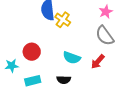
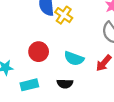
red circle: (32, 52) -> (39, 52), moved

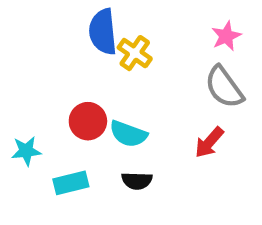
cyan semicircle: (74, 58) -> (128, 134), moved

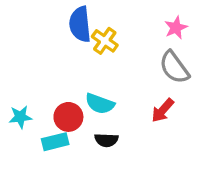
red circle: (88, 121) -> (68, 117), moved

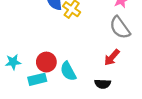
cyan semicircle: (100, 104) -> (68, 71), moved, turned 42
black semicircle: (106, 140) -> (103, 84), moved

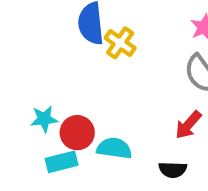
cyan star: (13, 62) -> (44, 119), moved
cyan semicircle: (68, 71) -> (114, 148), turned 126

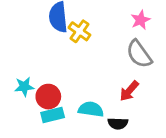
cyan semicircle: (114, 148) -> (91, 109), moved
cyan rectangle: (62, 162) -> (53, 115), moved

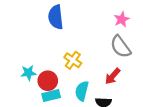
yellow cross: (79, 31) -> (73, 60), moved
cyan semicircle: (91, 109) -> (82, 91), turned -84

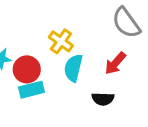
cyan semicircle: (82, 91) -> (73, 68), moved

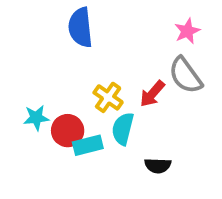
red arrow: (115, 63) -> (152, 94), moved
cyan rectangle: (31, 90) -> (88, 145), moved

